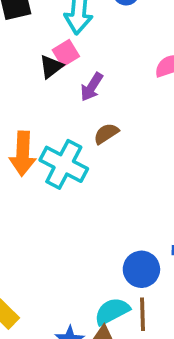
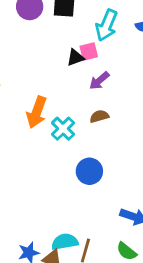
cyan cross: (64, 164) -> (63, 129), size x0.7
blue circle: (141, 269) -> (89, 171), moved

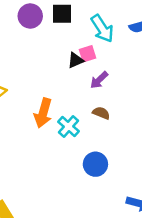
cyan arrow: (107, 25) -> (102, 29), turned -52
brown semicircle: (99, 116) -> (101, 113), turned 42

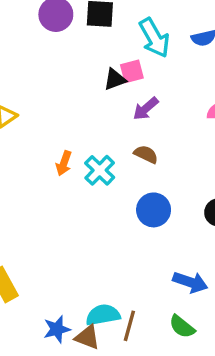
orange arrow: (43, 113) -> (64, 163), moved, size x0.6
blue circle: (95, 164) -> (154, 210), moved

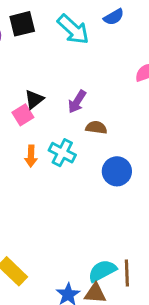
pink square: (132, 71) -> (23, 115), moved
black triangle: (115, 79) -> (34, 99), moved
purple arrow: (146, 109) -> (77, 102), moved

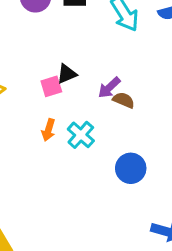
brown semicircle: (96, 128) -> (124, 100), moved

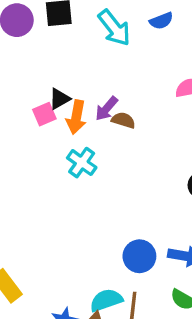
orange arrow: (48, 130) -> (76, 117), moved, size x1.4
blue circle: (131, 168) -> (139, 256), moved

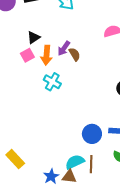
black triangle: (59, 99) -> (34, 37), moved
brown semicircle: (123, 120) -> (75, 54), turned 48

